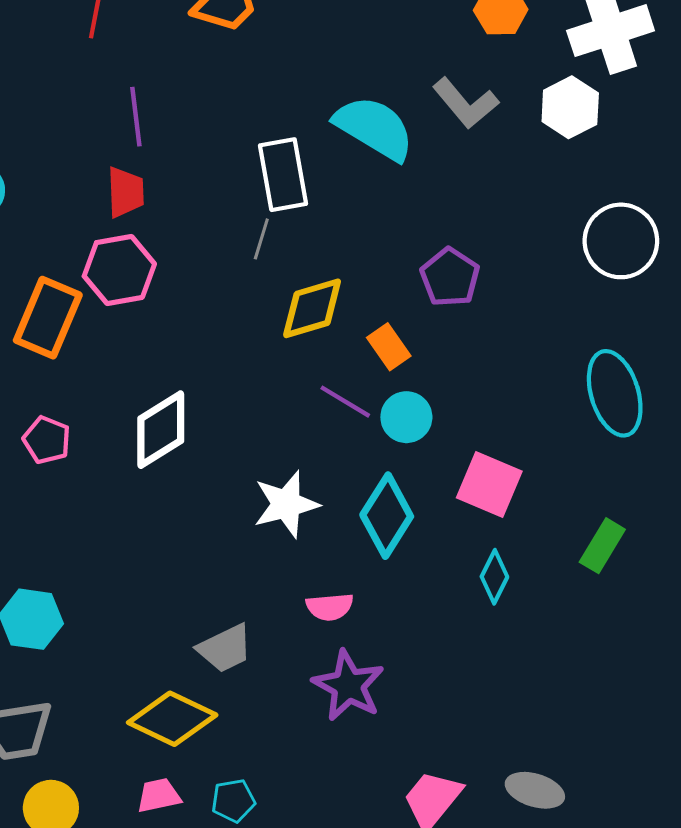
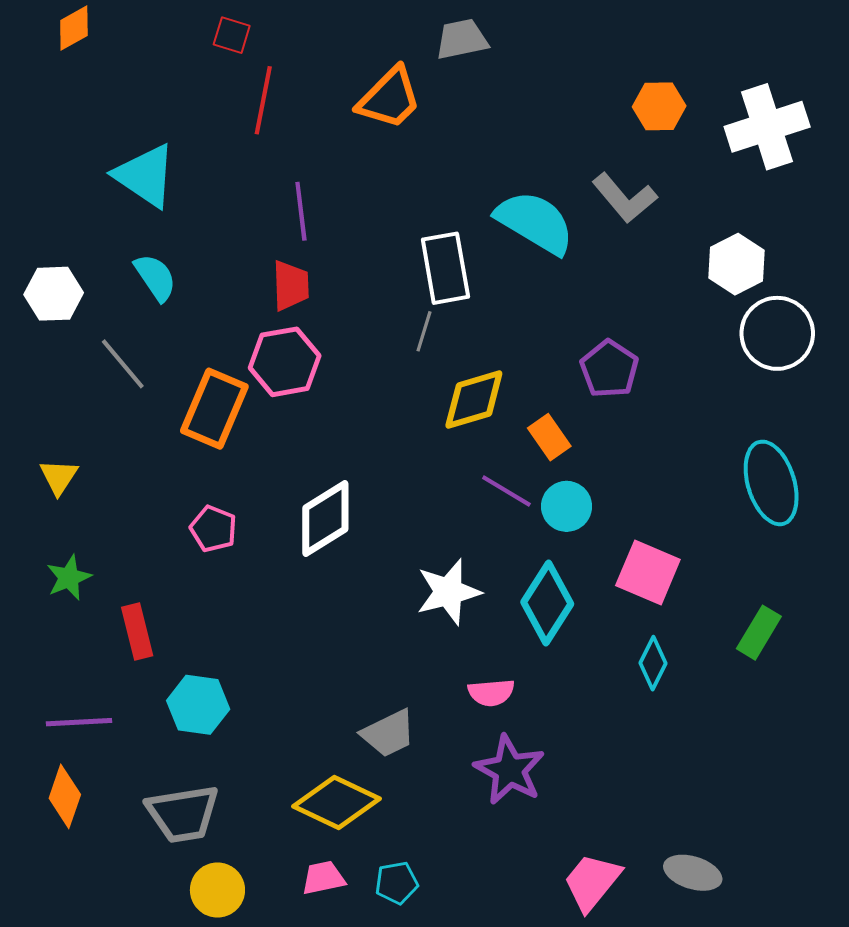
white hexagon: (570, 107) -> (736, 264), moved

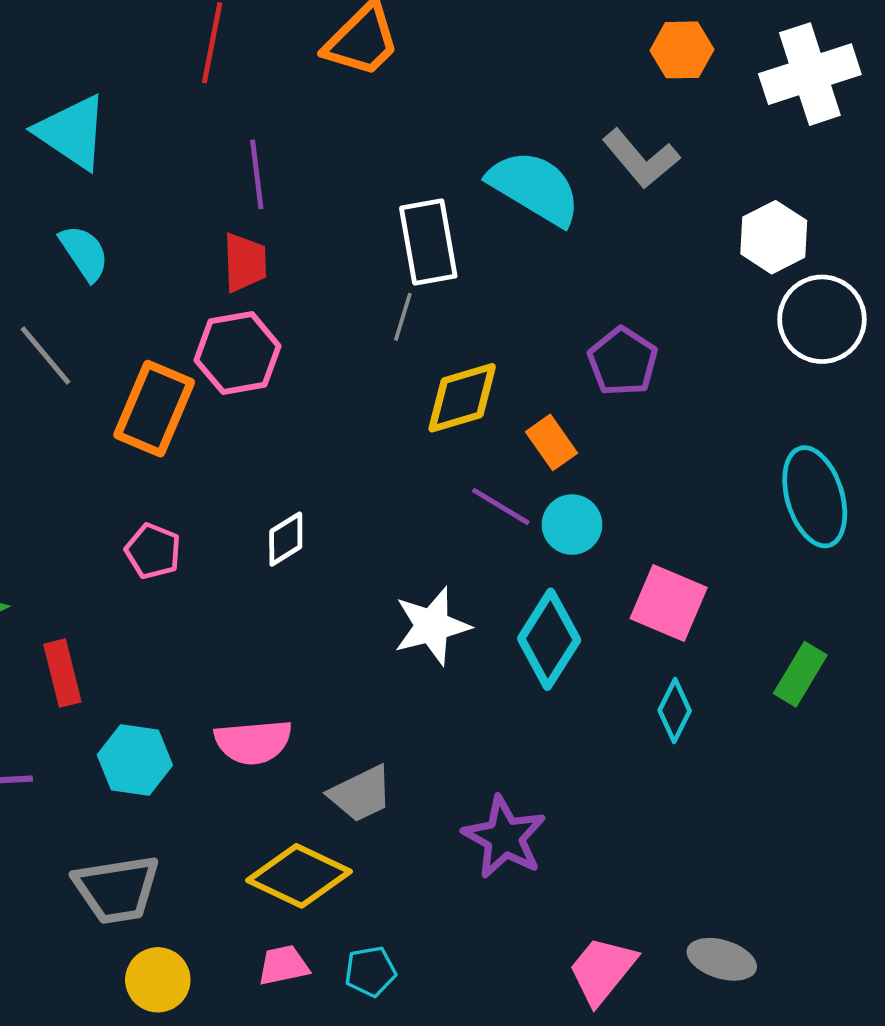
white diamond: (325, 519) -> (286, 539), size x0.6
pink semicircle: (491, 693) -> (253, 742), moved, size x1.4

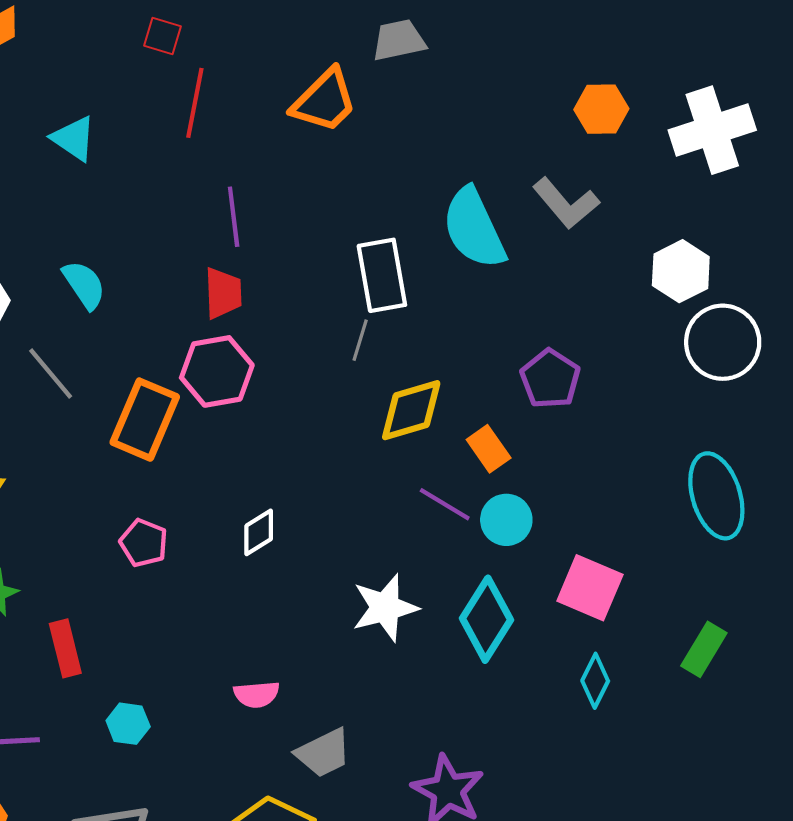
cyan triangle: (72, 132) -> (74, 138), moved, size x0.7
cyan semicircle: (535, 188) -> (474, 228), turned -146
pink semicircle: (253, 742) -> (257, 694), moved, size x0.7
cyan hexagon: (135, 760) -> (128, 724), size x0.7

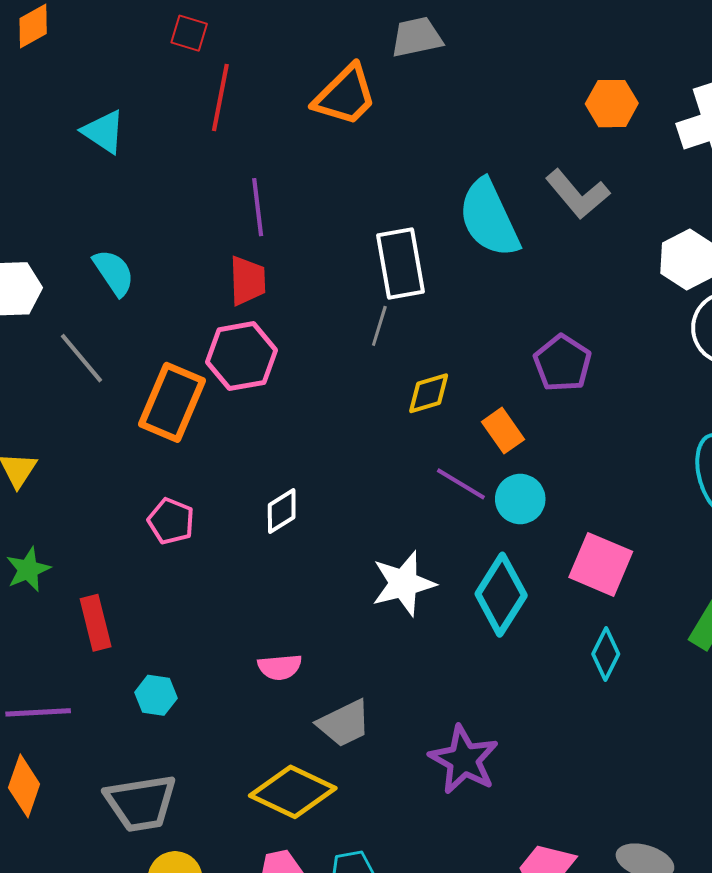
yellow diamond: (411, 410) -> (429, 393), size x0.7

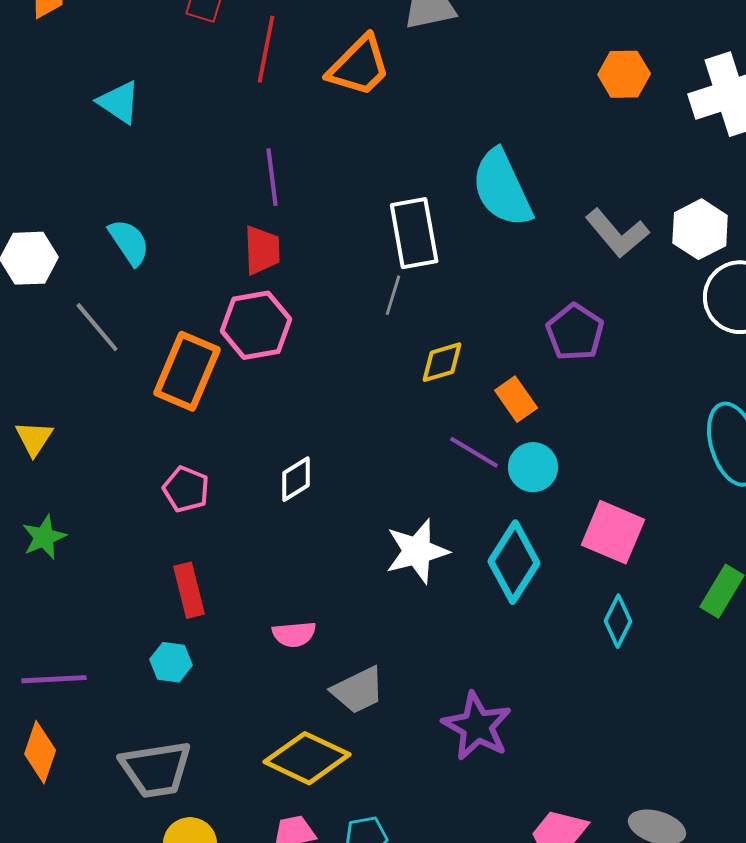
red line: (220, 97) -> (266, 49), moved
gray L-shape: (578, 194) -> (617, 233), moved
red rectangle: (96, 623) -> (189, 590), moved

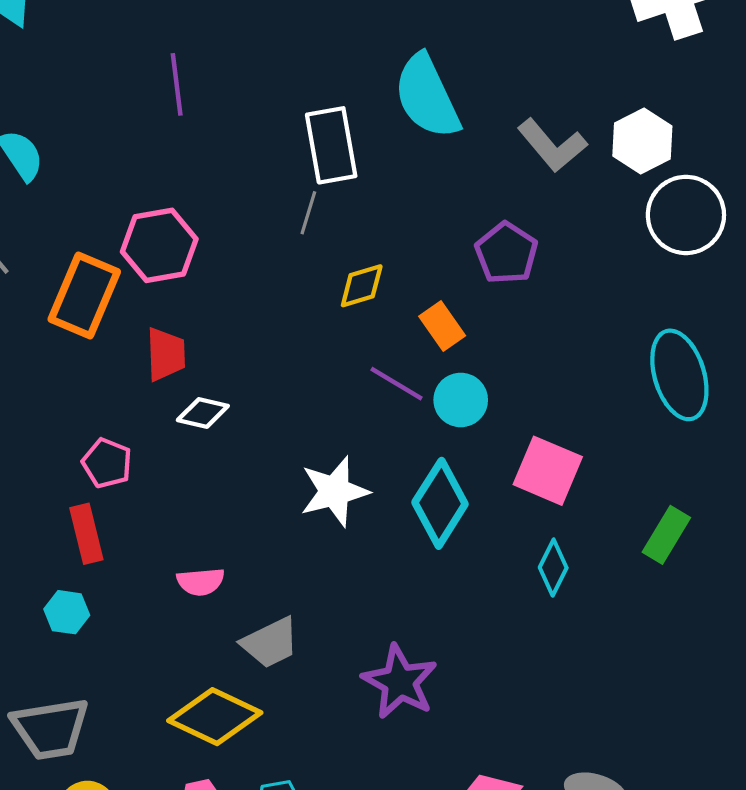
red trapezoid: (262, 250) -> (166, 354), moved
white diamond: (296, 479) -> (203, 413), turned 45
pink pentagon: (186, 489) -> (107, 463), moved

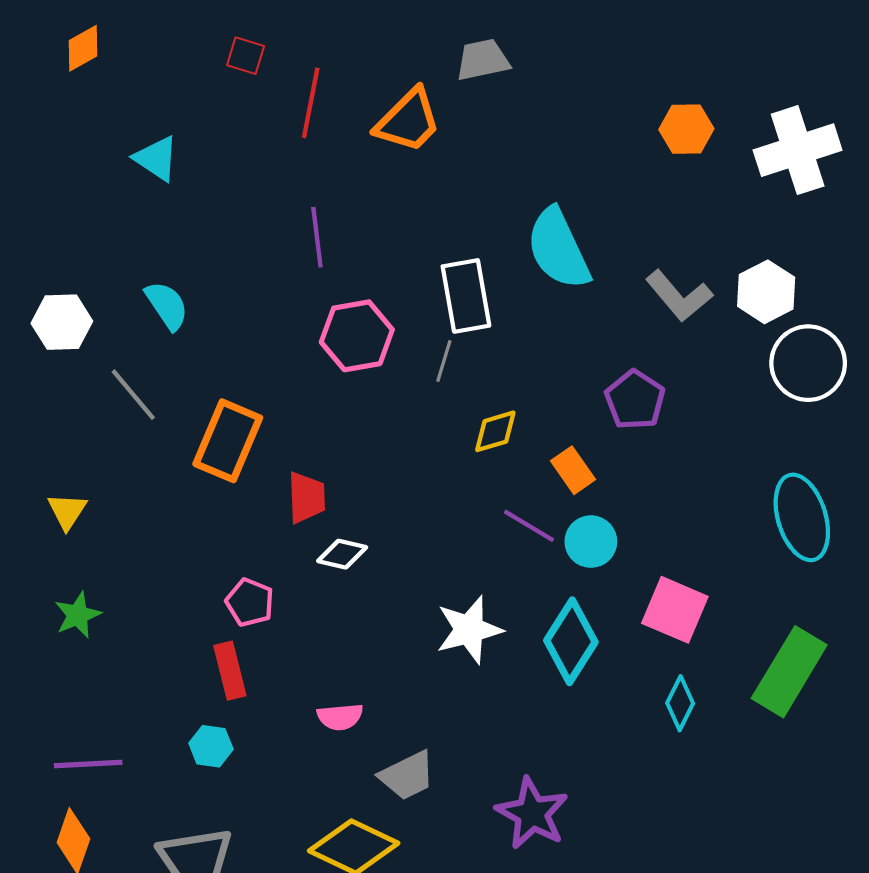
pink hexagon: (159, 245) -> (357, 336), moved
green rectangle: (666, 535) -> (789, 672), size x1.6

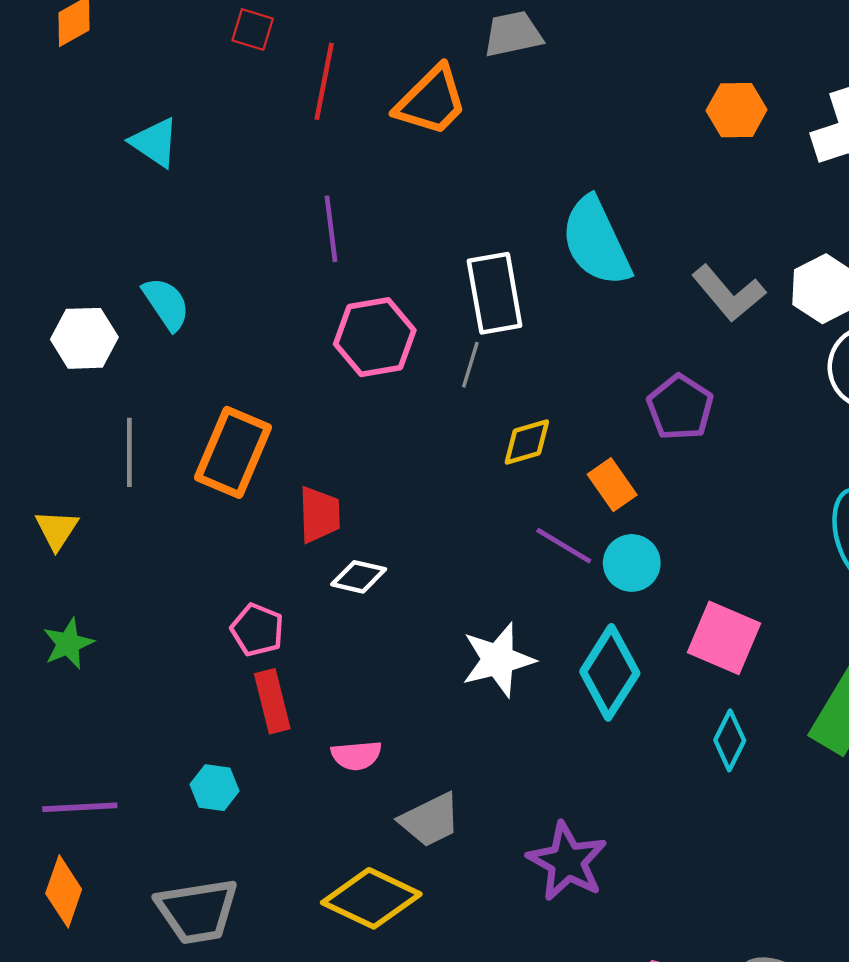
white hexagon: (62, 322) -> (84, 338), moved
gray line: (133, 395) -> (129, 452), moved, turned 40
red rectangle: (230, 671) -> (272, 701), moved

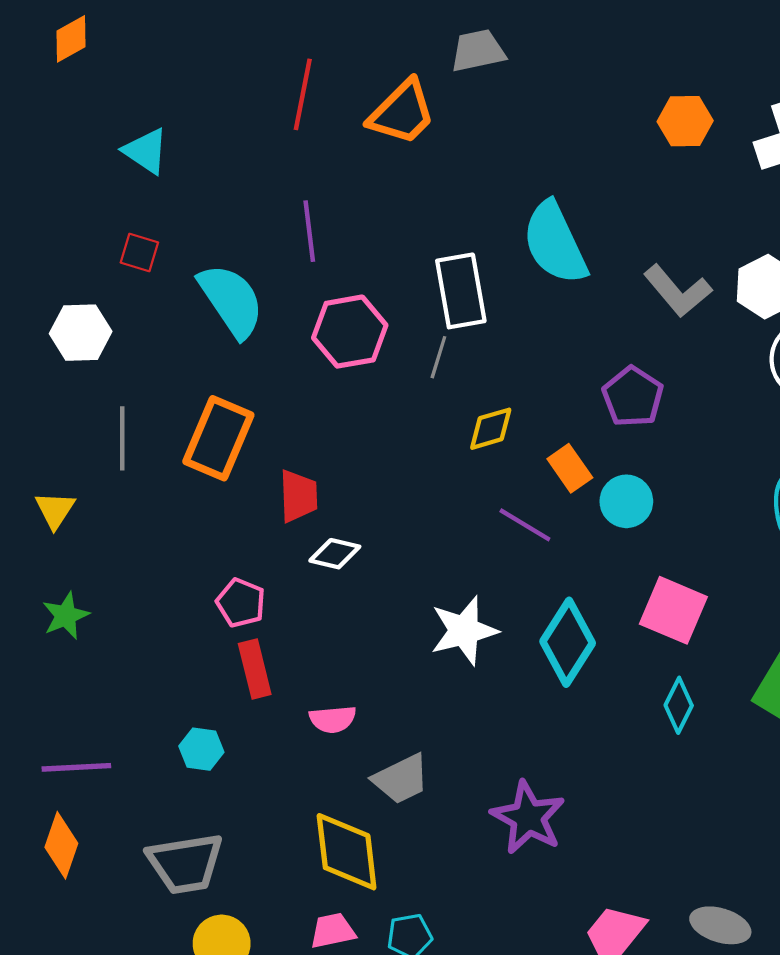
red square: (253, 29) -> (139, 253), moved
cyan semicircle: (166, 304) -> (231, 301), moved, size x1.5
cyan circle: (632, 563) -> (626, 501), moved
yellow diamond: (371, 898) -> (347, 852), turned 58

